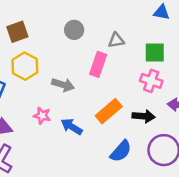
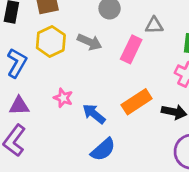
gray arrow: (63, 85) -> (90, 42), moved
blue semicircle: (121, 151) -> (103, 150), moved

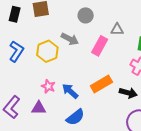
yellow hexagon: (51, 41) -> (47, 51), moved
pink star: (63, 98) -> (48, 86), moved
purple triangle: (19, 106) -> (39, 108), moved

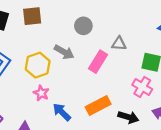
pink star: (48, 86) -> (41, 93), moved

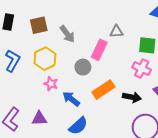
brown square: (32, 16) -> (39, 25), moved
gray circle: (83, 26) -> (83, 67), moved
gray arrow: (64, 52) -> (67, 34), moved, turned 30

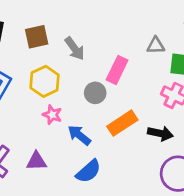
gray triangle: (116, 32) -> (156, 45), moved

